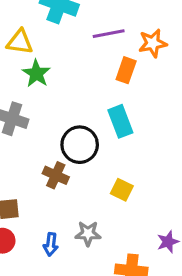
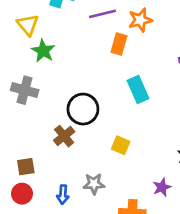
yellow triangle: (20, 42) -> (28, 25), turned 45
cyan rectangle: (120, 121) -> (138, 89), moved
brown cross: (56, 175) -> (64, 136), turned 30

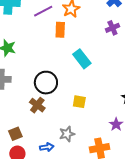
blue arrow: (63, 195) -> (47, 147), turned -88

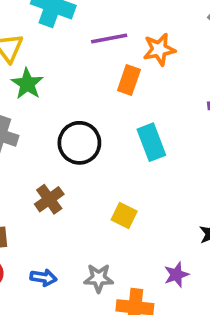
black circle: (46, 83) -> (79, 143), moved
gray star: (67, 134) -> (99, 278), moved

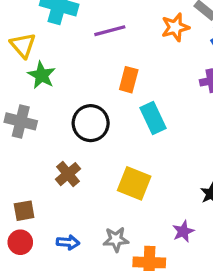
orange star: (159, 49) -> (175, 27), moved
orange rectangle: (129, 80) -> (129, 80), moved
yellow square: (124, 216) -> (134, 183), size x1.5

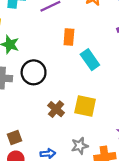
black circle: (91, 123) -> (34, 72), moved
brown cross: (68, 174) -> (56, 109), moved

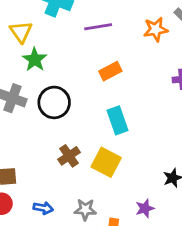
orange rectangle: (69, 37) -> (110, 71), turned 42
cyan rectangle: (90, 60) -> (117, 120), moved

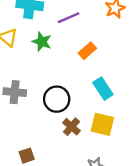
green star: (35, 60) -> (42, 42), moved
black circle: (54, 102) -> (57, 99), moved

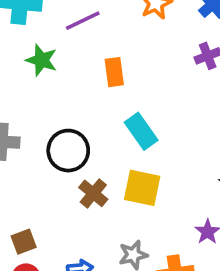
orange rectangle: (87, 51) -> (114, 72), turned -54

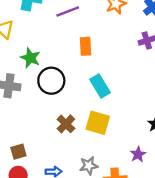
green star: (41, 60) -> (30, 58), moved
black circle: (68, 151) -> (51, 81), moved

